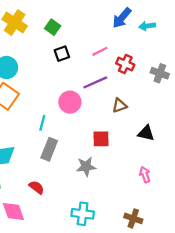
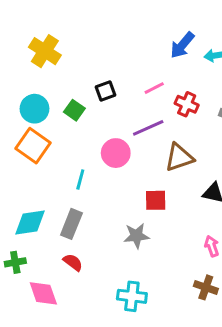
green square: (53, 27) -> (74, 110), moved
brown triangle: (119, 105) -> (179, 157), size x1.5
gray rectangle: (49, 149) -> (71, 224), moved
brown cross: (133, 218) -> (206, 287), moved

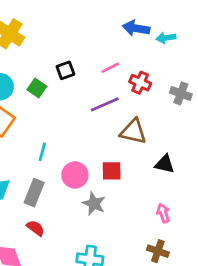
blue arrow: (182, 45) -> (136, 28), turned 60
pink circle: (116, 153) -> (75, 175), moved
brown triangle: (179, 157) -> (133, 132), turned 32
gray star: (136, 236) -> (94, 204), turned 30

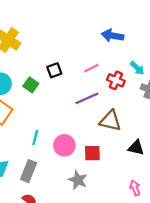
cyan arrow: (166, 38) -> (137, 68), moved, turned -128
pink circle: (75, 175) -> (64, 145), moved

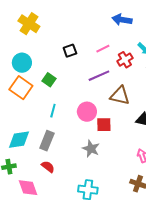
red cross: (116, 80) -> (125, 60), turned 35
green square: (31, 85) -> (49, 80), moved
pink circle: (64, 145) -> (87, 112), moved

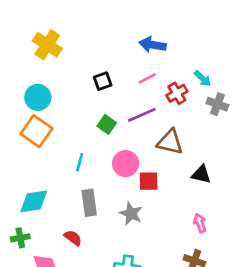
blue arrow: (122, 20) -> (153, 45), moved
green square: (49, 80) -> (107, 124), moved
gray rectangle: (47, 141) -> (89, 203), moved, turned -30

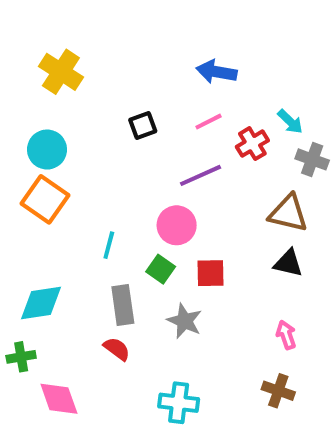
green square: (107, 124) -> (161, 269), moved
brown triangle: (170, 142) -> (288, 213), moved
pink circle: (126, 164) -> (177, 225), moved
red semicircle: (73, 238) -> (117, 349), moved

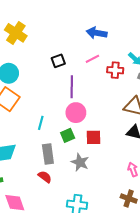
red cross: (252, 144) -> (115, 70), turned 35
purple line: (201, 175) -> (72, 87), moved, turned -65
green square: (161, 269) -> (68, 135), turned 32

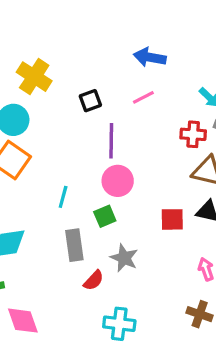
yellow cross: (16, 33) -> (34, 77), moved
red cross: (115, 70) -> (193, 134), moved
red square: (93, 137) -> (172, 219), moved
red semicircle: (45, 177) -> (94, 280), moved, turned 96

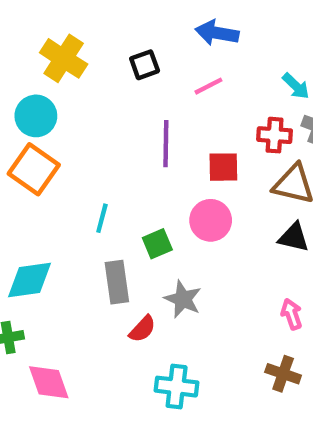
black square: (90, 101) -> (145, 65), moved
pink circle: (118, 181) -> (211, 220), moved
red square: (172, 219) -> (223, 167), moved

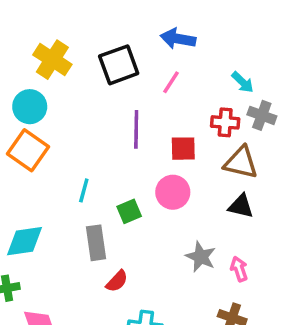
black square: (145, 65) -> (119, 65), size x1.6
pink line: (208, 86) -> (171, 82), turned -30
gray star: (183, 299) -> (201, 257), moved

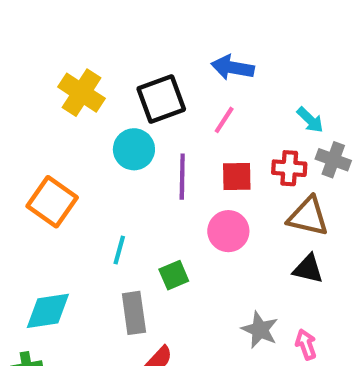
cyan circle: (30, 107) -> (134, 149), moved
red square: (183, 149) -> (237, 177), moved
pink circle: (173, 192) -> (228, 231), moved

